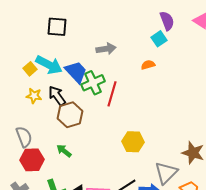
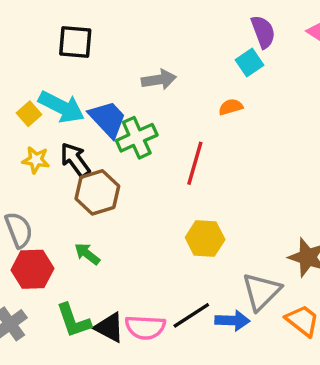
red line: (112, 94) -> (195, 163), moved

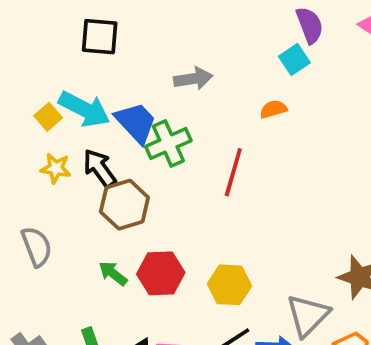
yellow hexagon: (205, 238) -> (229, 285), moved
red hexagon: (32, 269) -> (161, 273), moved

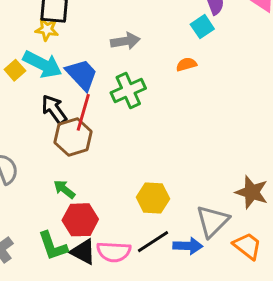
green cross: (168, 144) -> (128, 90), moved
yellow star: (56, 168) -> (47, 29), moved
red line: (233, 172) -> (83, 112), moved
red hexagon: (161, 273) -> (80, 220), moved

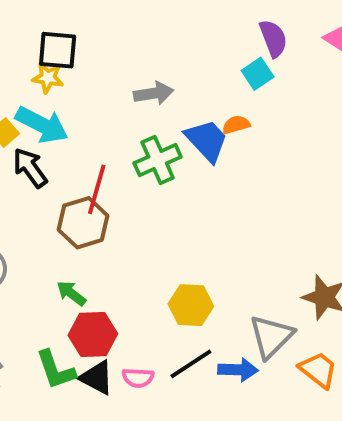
blue trapezoid: (82, 75) -> (207, 140), moved
black arrow: (54, 109) -> (30, 168), moved
pink semicircle: (114, 252) -> (138, 378), size x0.7

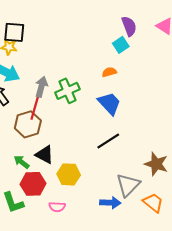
gray arrow: (154, 93) -> (41, 87), moved, turned -66
blue trapezoid: (207, 140) -> (109, 103), moved
yellow hexagon: (191, 305) -> (69, 174), moved
black line: (191, 364) -> (108, 141), moved
black triangle: (97, 378) -> (44, 155), moved

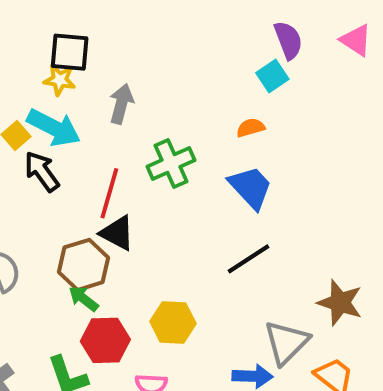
gray arrow: (41, 87) -> (121, 104), moved
brown hexagon: (28, 124) -> (84, 265), moved
black triangle: (44, 155) -> (117, 233), moved

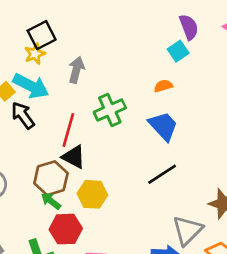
black square: (70, 52) -> (42, 35), turned -32
yellow star: (60, 80) -> (35, 54), turned -30
yellow hexagon: (173, 322) -> (92, 194), moved

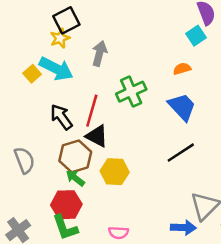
black arrow: (23, 115) -> (61, 117), moved
red hexagon: (66, 229) -> (66, 205), moved

